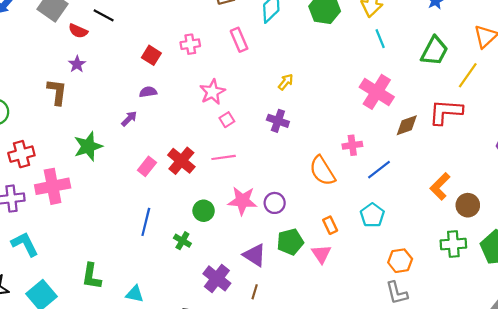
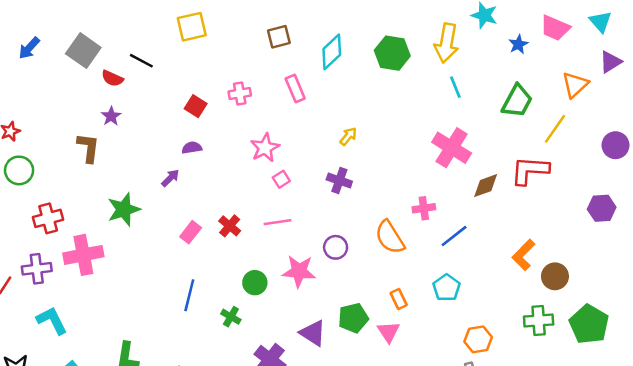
red cross: (181, 161) -> (230, 226), size x0.7
purple circle: (275, 203) -> (336, 247), moved

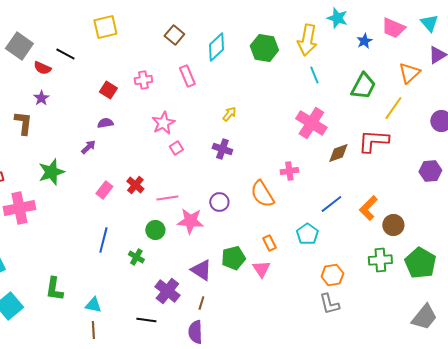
brown square: (279, 37) -> (174, 35), turned -36
pink line: (278, 222) -> (167, 198), moved
blue line: (454, 236) -> (331, 204), moved

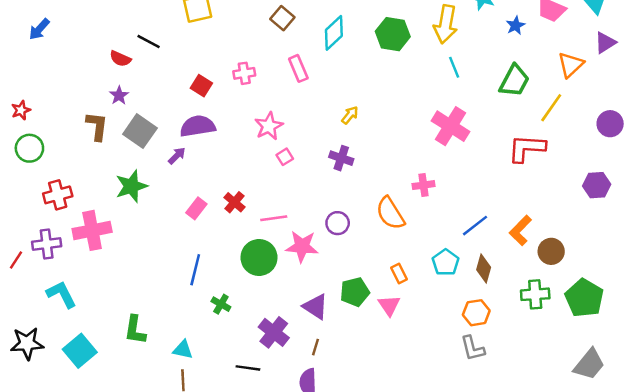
gray square: (19, 46) -> (140, 131), moved
purple semicircle: (105, 123) -> (198, 126), size x1.8
brown diamond: (338, 153) -> (484, 269), moved, turned -55
green circle: (155, 230) -> (259, 257), size x1.5
green cross: (136, 257) -> (221, 304), moved

